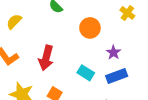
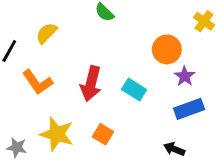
orange circle: (90, 28) -> (167, 49), moved
cyan rectangle: (86, 73) -> (134, 90), moved

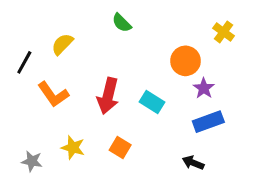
yellow star: (57, 134) -> (73, 148), size x0.7

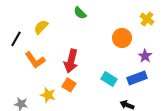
purple star: (204, 88) -> (145, 56), moved
cyan rectangle: (152, 102) -> (109, 79), moved
orange square: (120, 148) -> (69, 85), moved

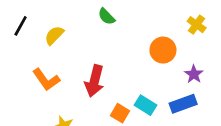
black line: (16, 39) -> (21, 26), moved
orange square: (69, 85) -> (120, 113), moved

